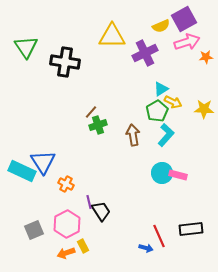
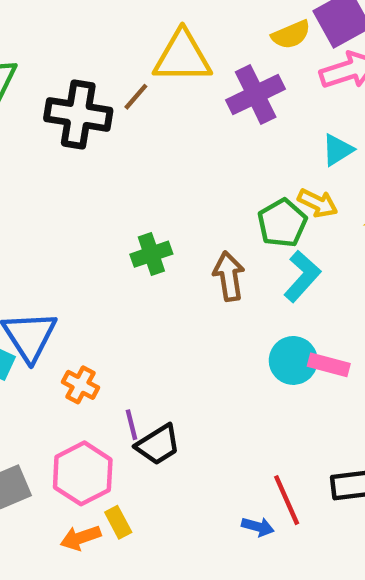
cyan triangle: (161, 89) -> (338, 150), moved
brown line: (91, 112) -> (136, 97), moved
black trapezoid: (101, 211) -> (158, 445), turned 90

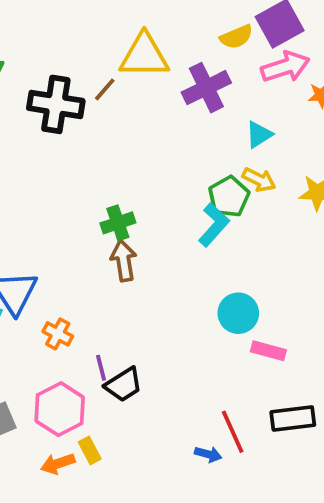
cyan triangle: (338, 150) -> (259, 135), moved
brown arrow: (229, 276) -> (124, 261), moved
cyan L-shape: (302, 276) -> (214, 225), moved
pink rectangle: (329, 365) -> (268, 351), moved

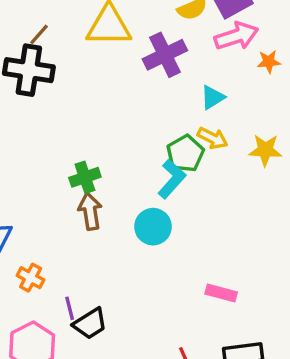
brown line: (105, 89) -> (39, 34), moved
cyan circle: (238, 313) -> (153, 227), moved

